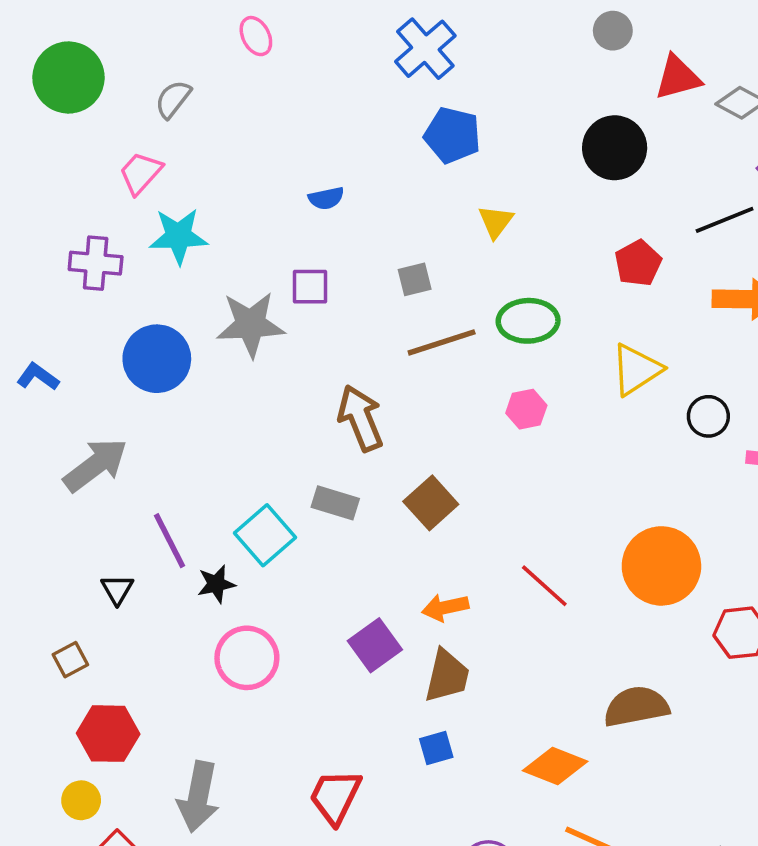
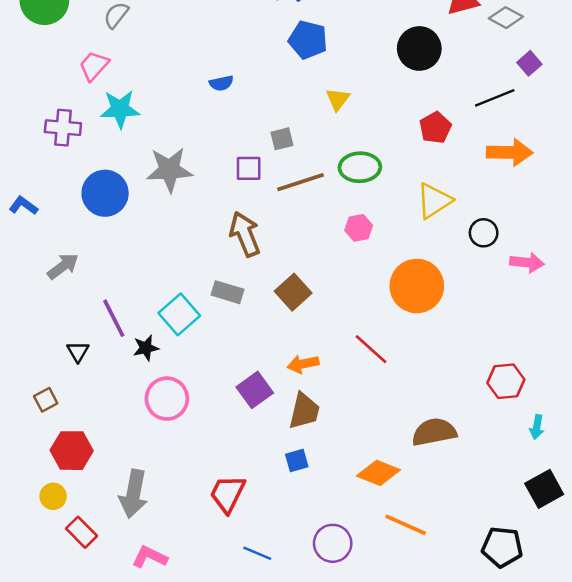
purple square: (310, 287) -> (249, 168), moved
gray arrow: (96, 465) -> (63, 266), size x0.7
orange circle: (661, 566) -> (417, 286), moved

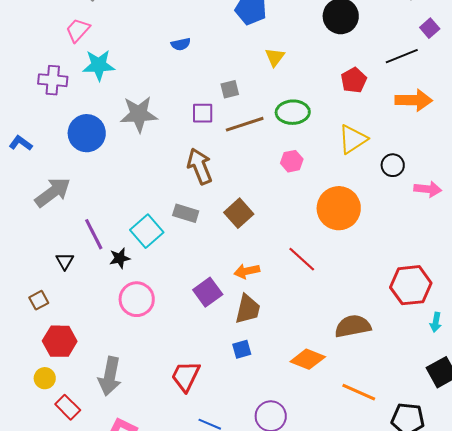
gray arrow: (63, 266) -> (53, 192), size x1.4
red hexagon: (506, 381) -> (411, 285), size x1.4
orange line: (406, 525) -> (359, 392), moved

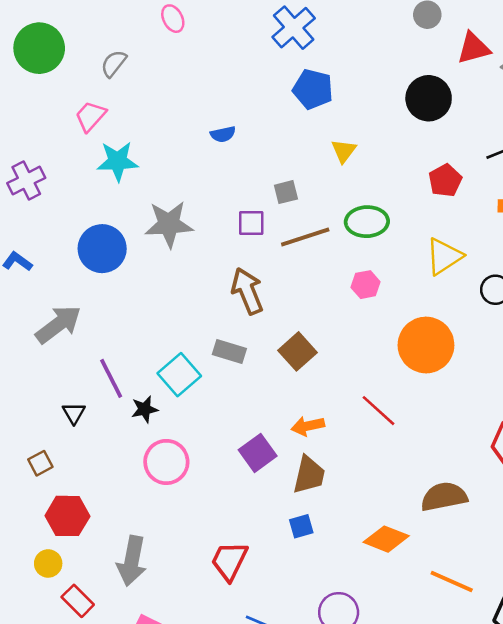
purple cross: (53, 80) -> (26, 180), moved, turned -32

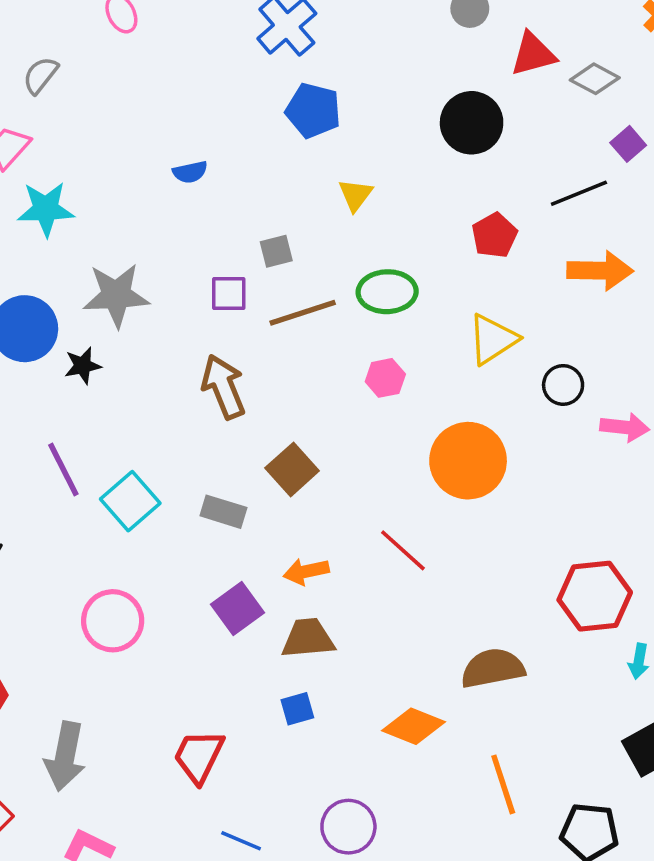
gray rectangle: (229, 351) -> (223, 512), moved
purple line: (111, 378) -> (63, 469), moved
black star: (145, 409) -> (83, 366), moved
brown trapezoid: (309, 475) -> (308, 638), turned -108
orange line: (452, 581) -> (503, 784), turned 48

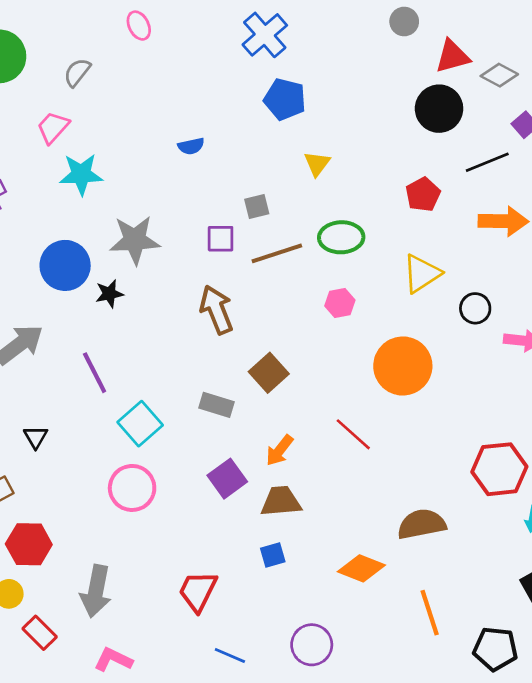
black circle: (472, 123) -> (439, 109), moved
cyan square: (130, 501) -> (140, 424), moved
orange arrow: (306, 571) -> (280, 450), turned -40

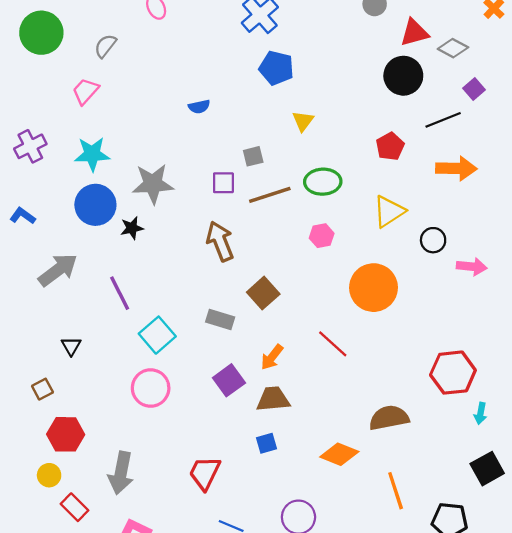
cyan star: (81, 174) -> (92, 154), moved

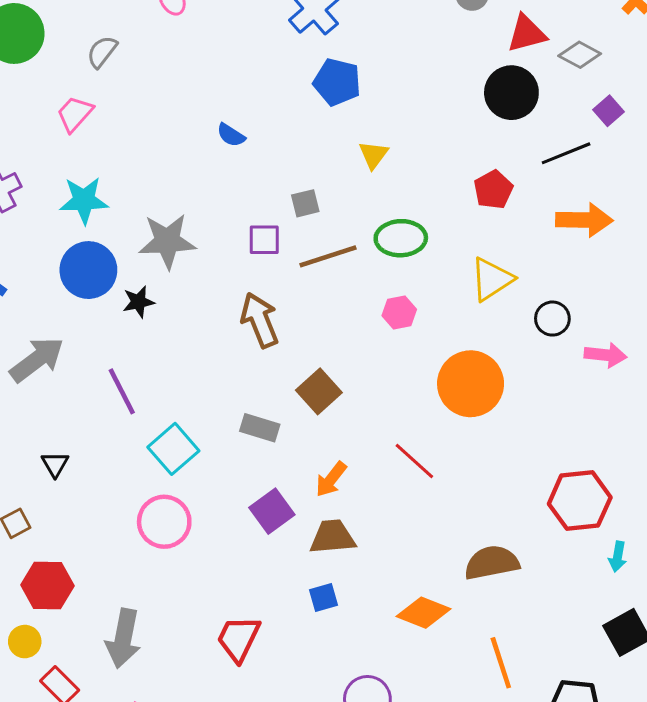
blue semicircle: (199, 107) -> (231, 135), turned 45

